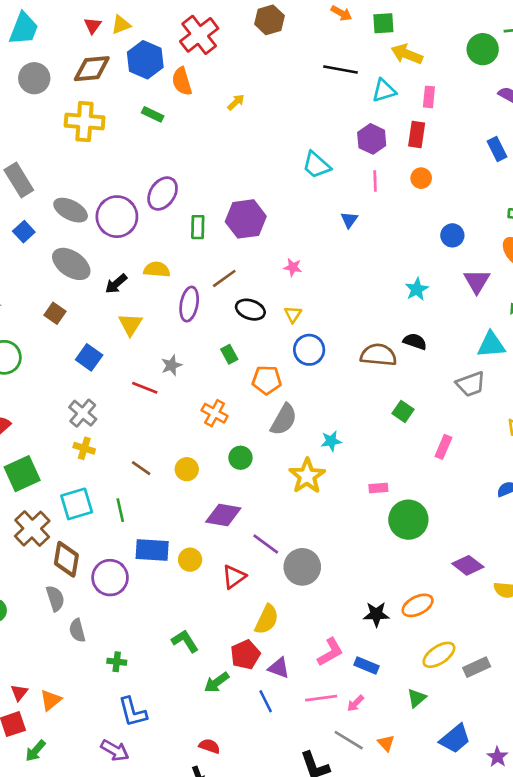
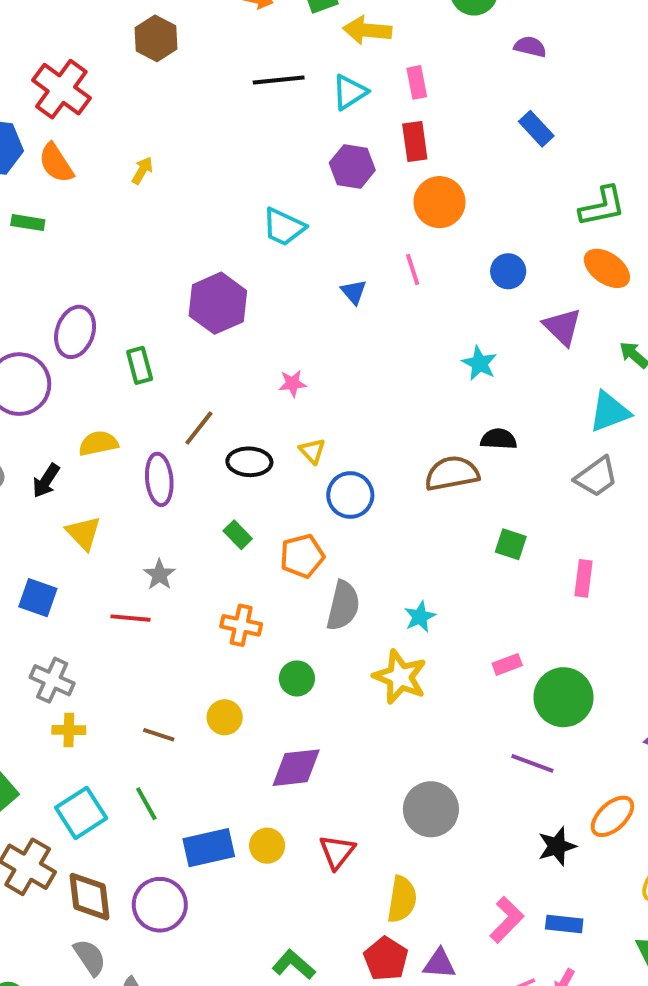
orange circle: (421, 178) -> (439, 202), size x1.6
pink line: (375, 181) -> (413, 270), moved
purple hexagon: (246, 219) -> (218, 303), moved
purple line: (266, 544) -> (532, 763), moved

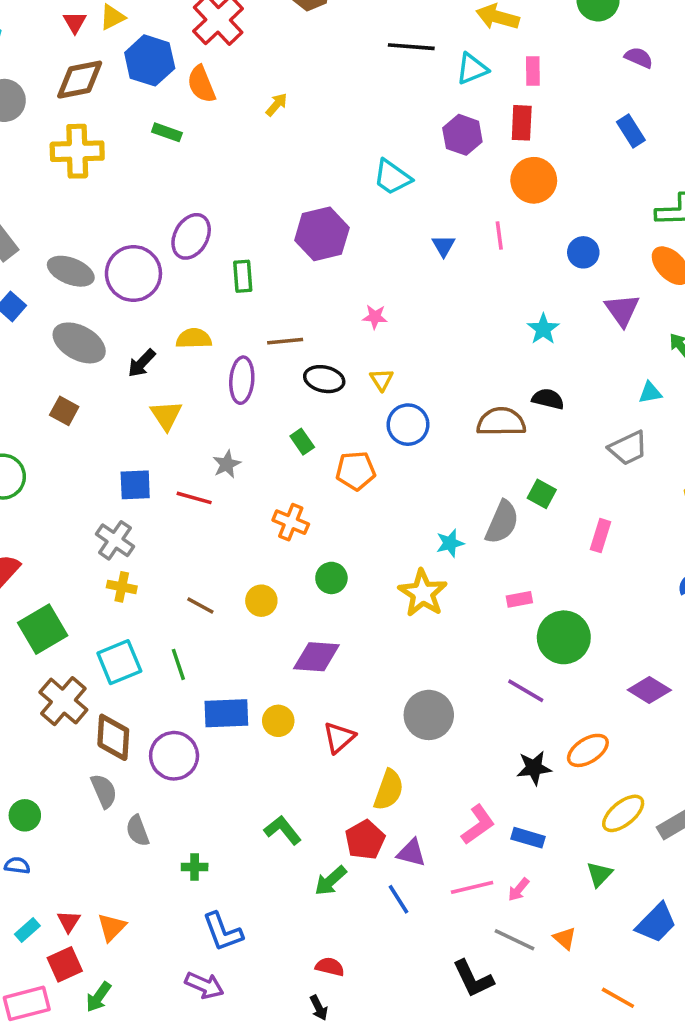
cyan triangle: (609, 412) -> (650, 393), size x0.6
brown line: (199, 428) -> (285, 341), turned 36
blue square: (38, 598) -> (135, 485), moved, turned -32
gray semicircle: (343, 606) -> (502, 522), moved

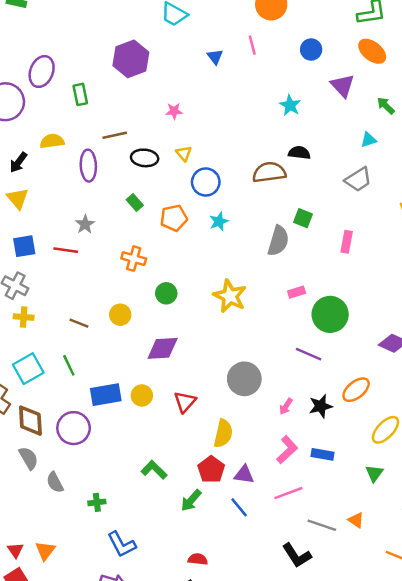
yellow triangle: (166, 415) -> (18, 198), moved
cyan star: (450, 543) -> (219, 221), moved
pink arrow: (519, 890) -> (286, 406), moved

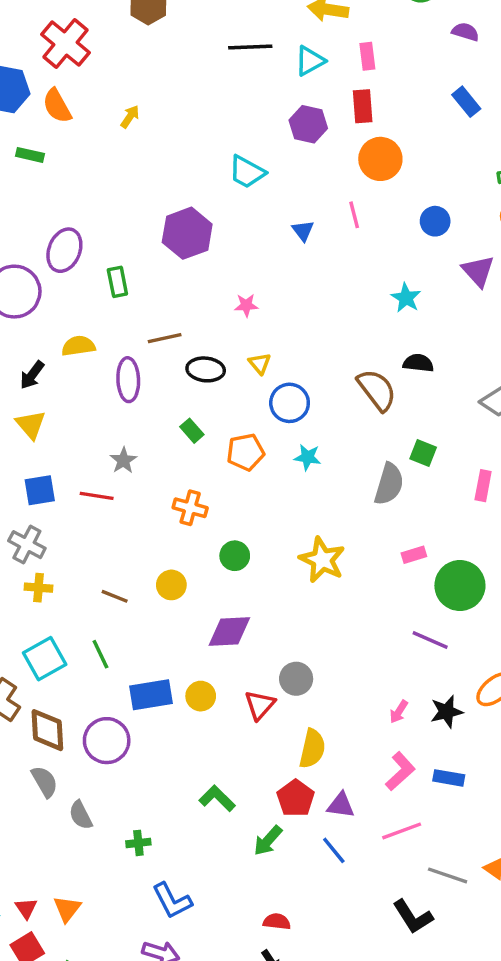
brown semicircle: (269, 172) -> (377, 390), turned 60
cyan star: (219, 221) -> (307, 457), turned 30
gray circle: (244, 379) -> (296, 679), moved, size x0.7

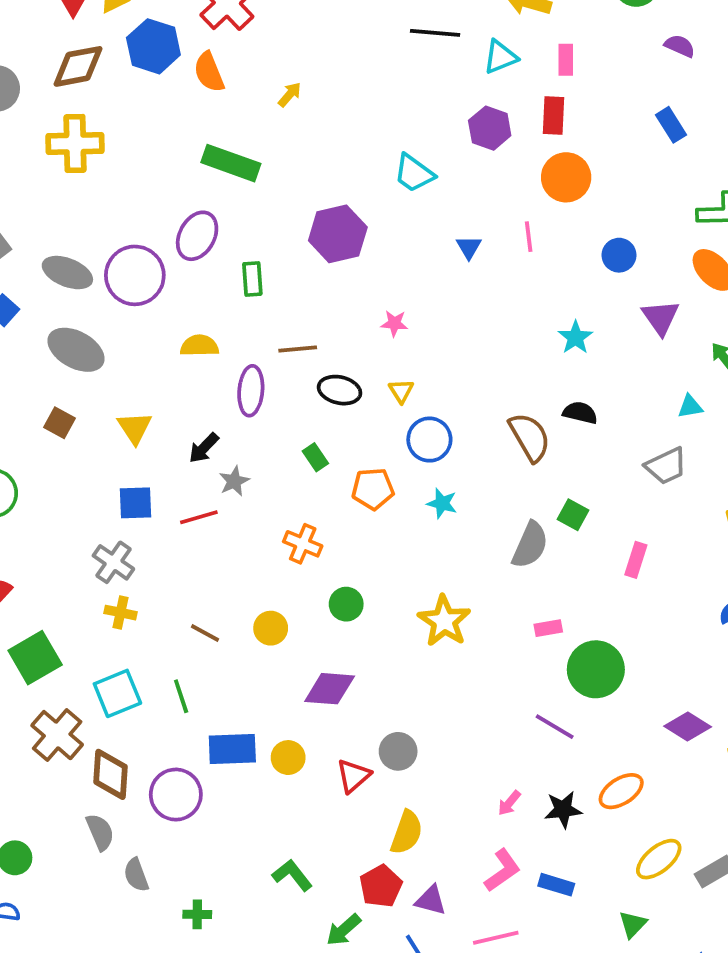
green rectangle: (30, 155) -> (231, 163), moved, size x1.8
black arrow: (32, 375) -> (204, 448), moved
red line: (97, 496) -> (199, 517), turned -32

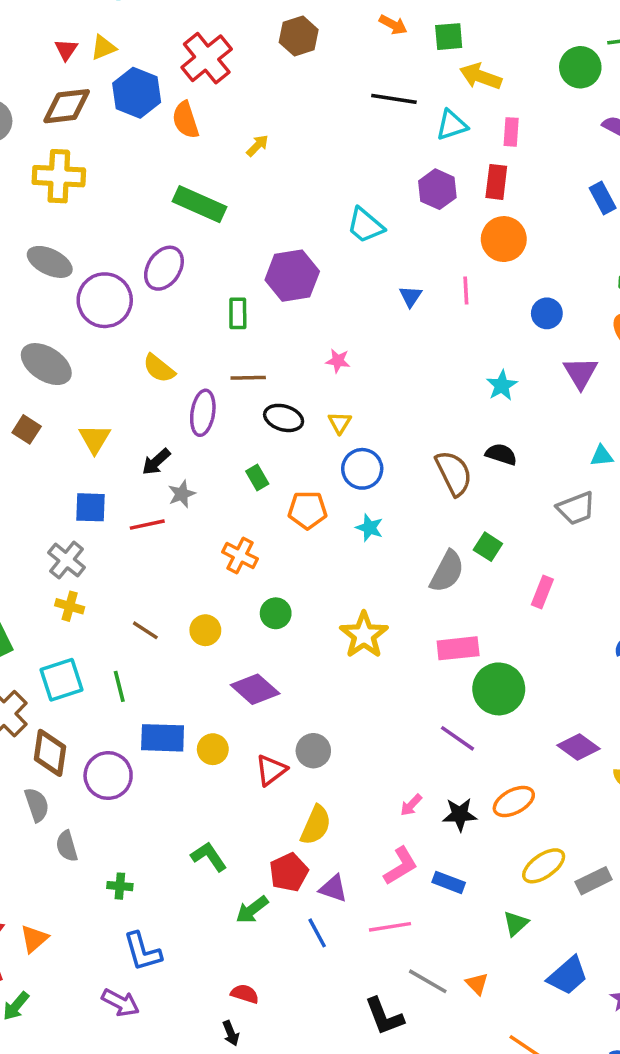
gray ellipse: (67, 273) -> (50, 262), moved
green rectangle: (252, 279) -> (238, 313), moved
yellow semicircle: (199, 346) -> (159, 368), turned -144
pink rectangle: (548, 628) -> (458, 648), size x1.6
purple diamond: (330, 689) -> (255, 689), turned 33

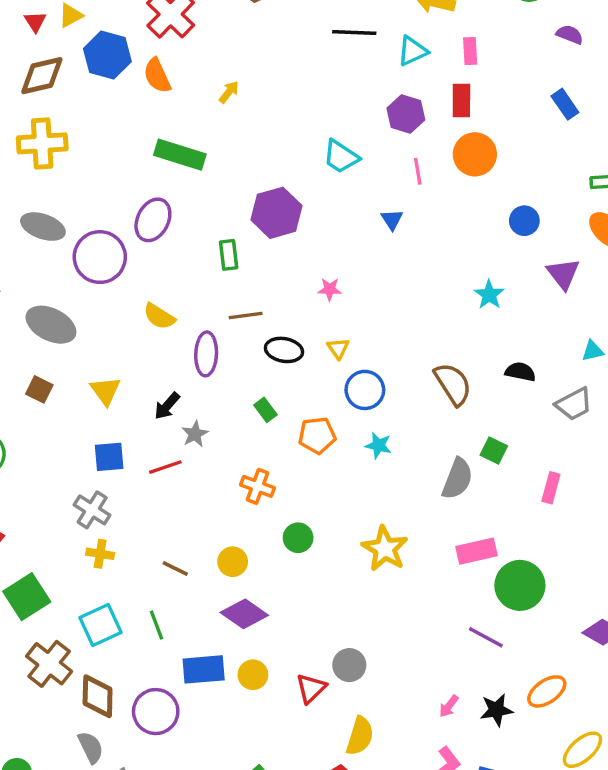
pink line: (466, 291) -> (418, 171), moved
black semicircle: (501, 454) -> (520, 372), moved
purple diamond: (255, 689) -> (244, 614), moved

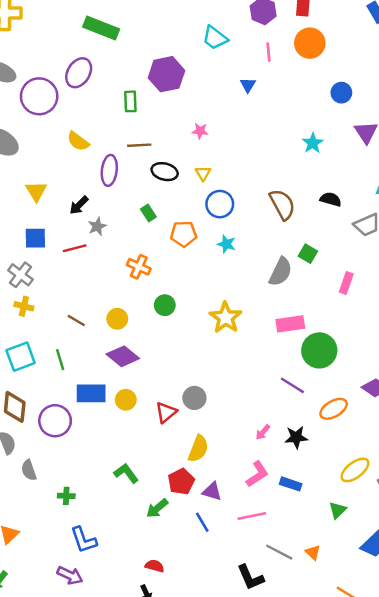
orange ellipse: (547, 691) -> (334, 409), moved

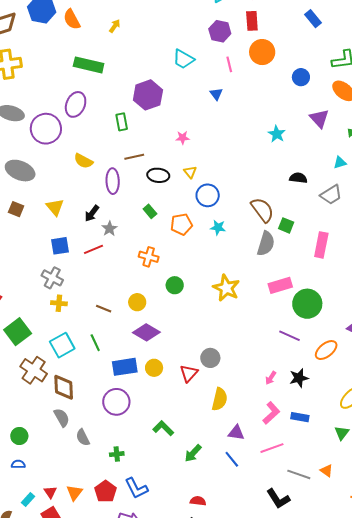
blue circle: (341, 93) -> (301, 77), moved
brown semicircle: (282, 204) -> (262, 210), moved
pink rectangle: (346, 283) -> (321, 245), size x1.4
purple circle: (55, 421) -> (116, 402), moved
red pentagon: (181, 482) -> (105, 491), moved

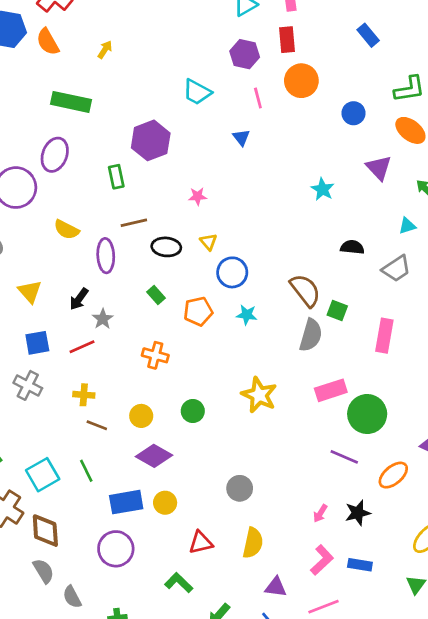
green circle: (175, 285) -> (193, 411), moved
yellow cross: (59, 303) -> (84, 395), moved
red triangle: (189, 373) -> (201, 543), moved, turned 36

